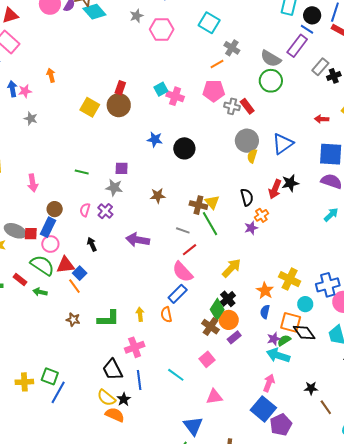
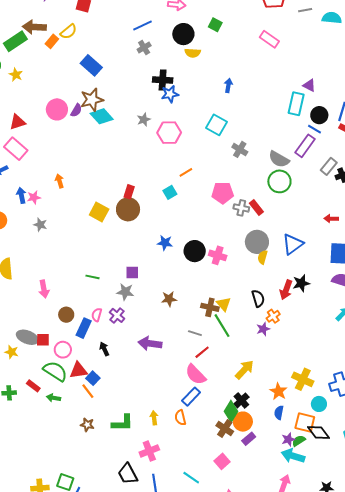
orange line: (217, 64) -> (186, 172), moved
pink cross: (175, 96) -> (218, 255), moved
blue rectangle: (48, 227) -> (84, 328), moved

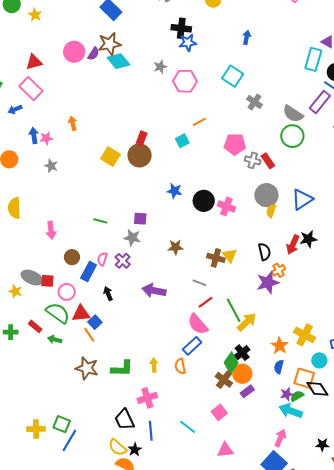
green line: (222, 326) -> (234, 310), moved
purple star: (263, 329) -> (268, 283), size x1.6
brown star: (87, 425) -> (87, 368), size x1.6

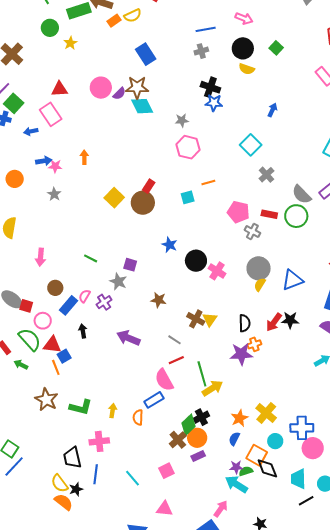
pink hexagon: (185, 81) -> (188, 147), moved
blue arrow: (34, 136) -> (44, 161), turned 77
red rectangle: (268, 161) -> (269, 214), moved, turned -56

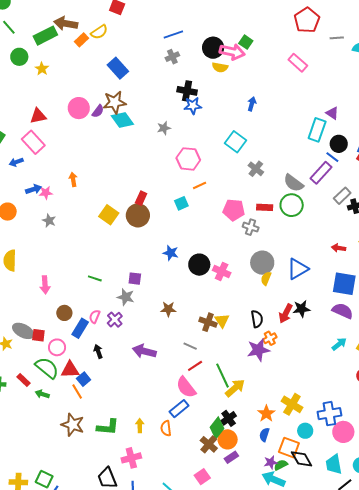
pink arrow: (244, 18) -> (232, 52), moved, size x1.4
pink hexagon: (188, 147) -> (188, 159), moved

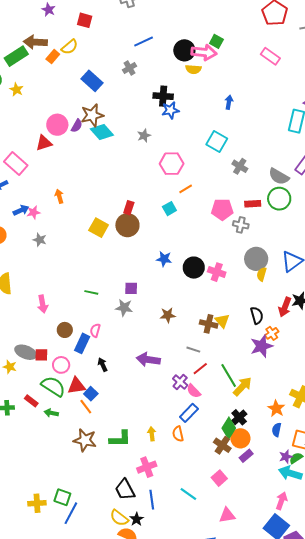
gray cross: (172, 57) -> (129, 68), moved
red triangle: (38, 116) -> (44, 143), moved
purple cross: (115, 320) -> (180, 382), moved
pink semicircle: (186, 387) -> (194, 391), size x0.7

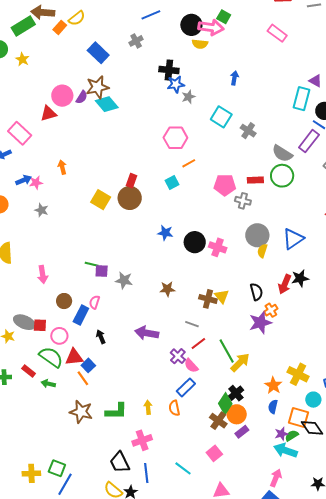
gray star: (144, 136) -> (188, 97), moved
gray cross: (240, 166) -> (248, 131), moved
purple square: (131, 288) -> (102, 271), moved

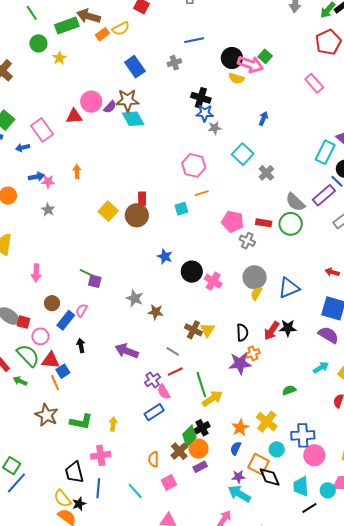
red rectangle: (131, 181) -> (142, 199), turned -32
gray star: (124, 280) -> (135, 298), moved
orange semicircle: (174, 408) -> (154, 459), moved
green semicircle: (292, 436) -> (289, 390), moved

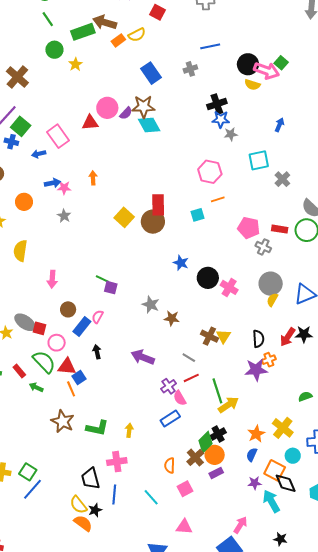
black cross: (201, 98) -> (217, 104), turned -36
cyan square: (243, 154) -> (259, 160), turned 35
red rectangle: (142, 199) -> (158, 205), size x1.5
cyan arrow: (239, 494) -> (271, 501), moved, turned 30

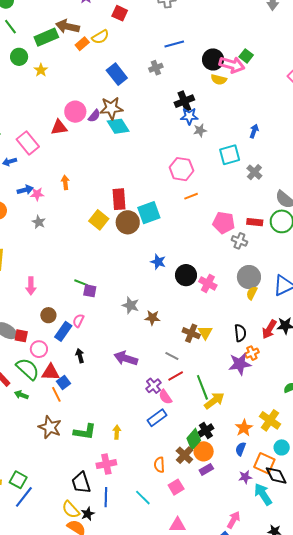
blue arrow: (279, 125) -> (254, 131), moved
red rectangle: (158, 205) -> (119, 199), moved
cyan square: (198, 215) -> (149, 213), moved, size x1.6

